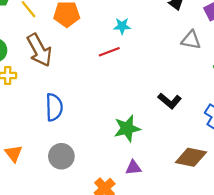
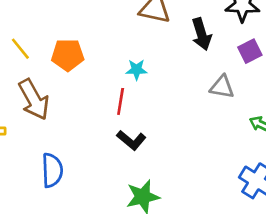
red line: (109, 52) -> (121, 101), turned -60
black L-shape: (170, 101) -> (131, 140), moved

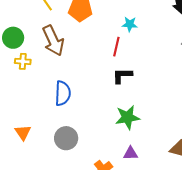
black L-shape: (131, 140) -> (122, 75), turned 135

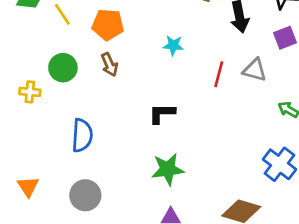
green circle: (13, 38) -> (63, 68), moved
brown arrow: (53, 41) -> (109, 65), moved, size x0.6
red line: (116, 47) -> (219, 74), moved

